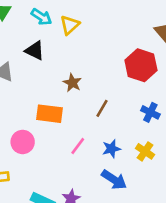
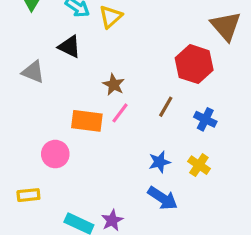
brown line: (102, 108) -> (166, 107), moved
pink line: (78, 146) -> (120, 113), moved

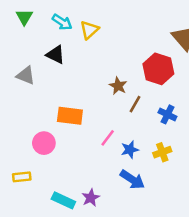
brown star: (114, 85) -> (118, 86), moved
pink line: (120, 113) -> (108, 138), moved
yellow cross: (199, 165) -> (162, 152), turned 36

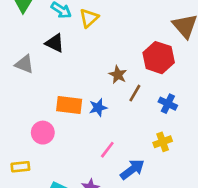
pink line: (108, 138) -> (107, 150), moved
blue star: (130, 150) -> (98, 108), moved
blue arrow: (132, 179) -> (132, 169), turned -70

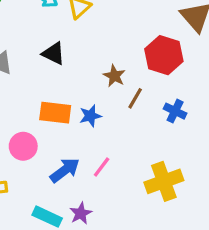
black triangle: (55, 43) -> (54, 53), moved
yellow cross: (163, 142) -> (164, 181), moved, size x1.6
blue arrow: (132, 169) -> (65, 170), moved

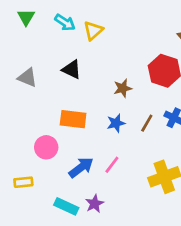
brown star: (114, 76) -> (123, 88), turned 30
brown line: (135, 98) -> (147, 123), moved
blue star: (90, 116) -> (116, 123), moved

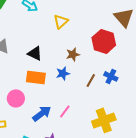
yellow triangle: (93, 31) -> (61, 21), moved
black triangle: (72, 69) -> (35, 53), moved
blue star: (116, 123) -> (63, 73), moved

